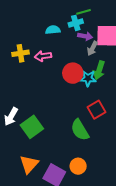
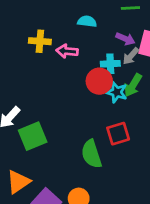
cyan cross: (76, 23) -> (110, 64), moved

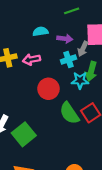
purple arrow: (125, 39) -> (65, 39), moved
red circle: (99, 81) -> (48, 89), moved
green semicircle: (91, 154) -> (69, 113), moved

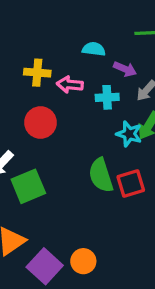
cyan cross: (68, 59) -> (107, 97), moved
red circle: (48, 89) -> (40, 123), moved

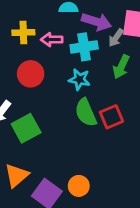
purple arrow: (125, 69) -> (96, 22), size x1.5
cyan cross: (107, 97) -> (84, 47), size x1.4
cyan star: (129, 134) -> (79, 79), moved

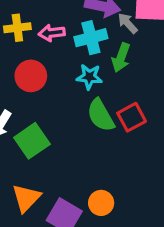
gray arrow: (116, 38) -> (128, 23), turned 108
green arrow: (121, 67) -> (121, 58), moved

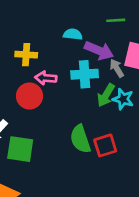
pink arrow: (52, 33) -> (46, 78), moved
cyan star: (89, 77) -> (123, 99), moved
green square: (32, 141) -> (20, 149), turned 32

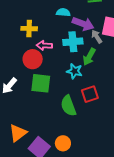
cyan star: (123, 99) -> (74, 71), moved
green semicircle: (80, 139) -> (68, 106), moved
green square: (20, 149) -> (41, 83), moved

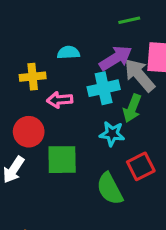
cyan semicircle: (63, 12) -> (68, 53), moved
purple arrow: (83, 24) -> (116, 58), turned -45
gray arrow: (97, 37) -> (140, 75), size x1.6
red circle: (33, 59) -> (29, 132), moved

